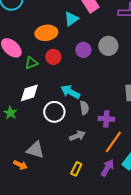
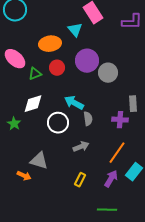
cyan triangle: (71, 19) -> (75, 30), turned -35
gray circle: (108, 46) -> (108, 73), moved
purple circle: (83, 50) -> (87, 61), size x1.5
purple cross: (106, 119) -> (120, 120), moved

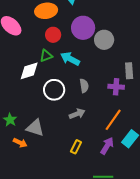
green triangle: (35, 74) -> (46, 56), moved
cyan arrow: (74, 103) -> (70, 59), moved
green star: (14, 124) -> (10, 120), moved

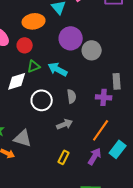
red circle: (53, 35) -> (25, 45), moved

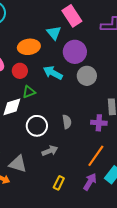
purple circle: (71, 38) -> (75, 52), moved
cyan arrow: (58, 69) -> (53, 73), moved
gray arrow: (65, 124) -> (50, 151), moved

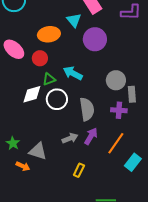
cyan arrow: (53, 73) -> (73, 73), moved
gray circle: (87, 76) -> (116, 80), moved
gray semicircle: (67, 122) -> (87, 109), size x1.6
white circle: (37, 126) -> (57, 99), moved
purple arrow: (90, 182) -> (91, 136), moved

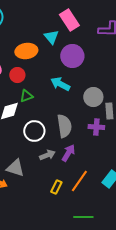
cyan arrow: (73, 73) -> (60, 84), moved
white circle: (57, 99) -> (34, 131), moved
orange line: (116, 143) -> (79, 181), moved

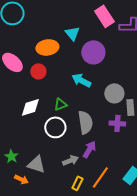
pink rectangle: (69, 20) -> (104, 16), moved
green triangle: (26, 96) -> (60, 104), moved
gray arrow: (47, 155) -> (70, 160), moved

